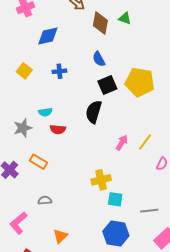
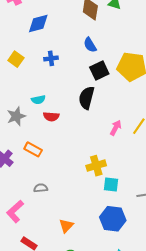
orange triangle: (60, 236) -> (66, 226), moved

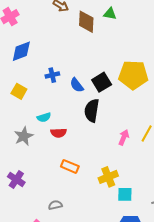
blue diamond: (38, 23) -> (21, 51), moved
blue semicircle: (90, 45) -> (77, 85), moved
yellow square: (16, 59) -> (19, 91), moved
orange rectangle: (33, 149) -> (70, 166), moved

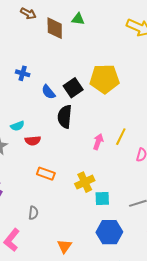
blue cross: (52, 75) -> (23, 73), moved, turned 32
gray semicircle: (55, 205) -> (33, 213), turned 112

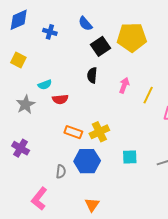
blue semicircle: (48, 92) -> (85, 24), moved
black semicircle: (65, 117) -> (92, 75), size x0.7
pink arrow: (98, 142) -> (124, 85), moved
yellow cross: (85, 182) -> (99, 132), moved
blue hexagon: (109, 232) -> (87, 161), moved

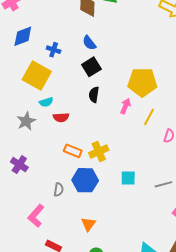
yellow pentagon: (132, 37) -> (142, 82), moved
black square: (100, 46) -> (91, 67), moved
yellow square: (18, 60) -> (37, 76), moved, size x1.8

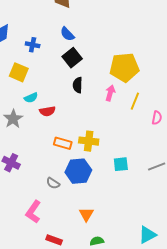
yellow square: (37, 76) -> (19, 72), size x0.7
yellow cross: (99, 152) -> (89, 141), turned 36
gray semicircle: (59, 190) -> (53, 183), turned 120

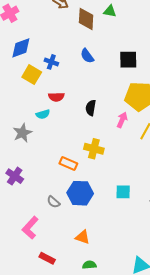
black square: (72, 58) -> (128, 60), moved, turned 30
yellow square: (19, 72) -> (32, 75), moved
red semicircle: (47, 111) -> (56, 97), moved
yellow cross: (89, 141) -> (94, 149), moved
orange triangle: (86, 214) -> (83, 237), turned -49

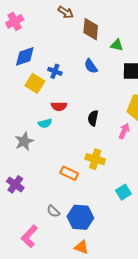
green triangle: (110, 11) -> (117, 45), moved
cyan square: (123, 192) -> (123, 192), moved, turned -35
blue hexagon: (80, 193) -> (80, 217), moved

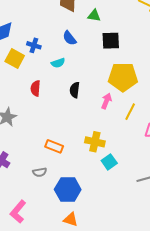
red semicircle: (59, 106) -> (35, 88), moved, turned 98
cyan semicircle: (45, 123) -> (58, 63), moved
yellow cross: (95, 159) -> (95, 142), moved
gray semicircle: (53, 211) -> (40, 172), moved, turned -48

